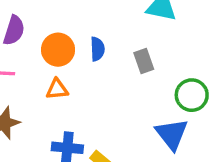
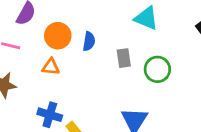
green circle: (192, 95) -> (157, 69), moved

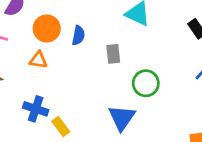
green circle: (157, 69) -> (146, 83), moved

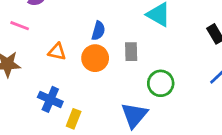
orange circle: (47, 28) -> (95, 58), moved
yellow rectangle: (61, 126) -> (74, 119), turned 54

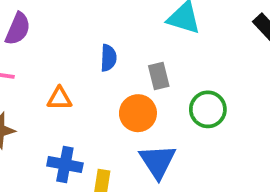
orange circle: (95, 58) -> (138, 113), moved
blue triangle: (134, 115) -> (158, 161), moved

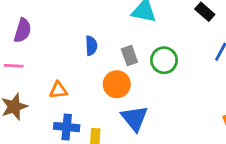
orange triangle: (59, 98) -> (58, 90), moved
green circle: (208, 109) -> (164, 60), moved

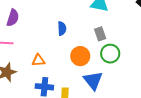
gray rectangle: (129, 56) -> (100, 34), moved
green circle: (164, 60) -> (110, 54), moved

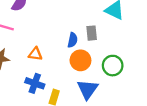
blue semicircle: (62, 29) -> (73, 40), moved
gray rectangle: (100, 34) -> (92, 33), moved

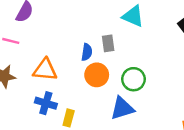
orange triangle: (35, 54) -> (45, 70), size x1.5
blue triangle: (88, 89) -> (122, 108), moved, turned 40

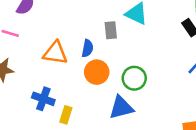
gray rectangle: (108, 43) -> (111, 30), moved
orange triangle: (45, 70) -> (55, 53), moved

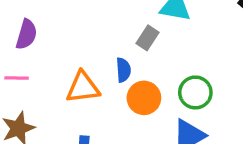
gray rectangle: (111, 30) -> (148, 38), turned 54

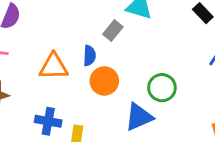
green circle: (195, 92) -> (162, 88), moved

